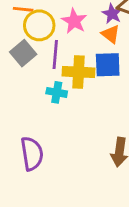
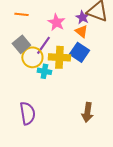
yellow circle: (39, 25) -> (32, 57), moved
purple line: (55, 55) -> (43, 45), turned 30
blue square: (108, 65) -> (79, 52), turned 36

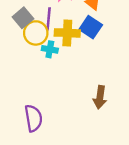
purple line: (43, 45) -> (49, 19), turned -30
purple semicircle: (27, 113) -> (33, 118), moved

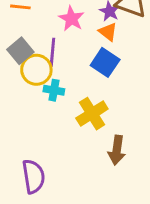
yellow cross: (67, 33) -> (92, 114), moved, turned -35

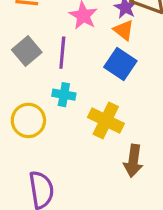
yellow circle: (36, 70) -> (28, 120), moved
yellow cross: (92, 114) -> (106, 120), turned -32

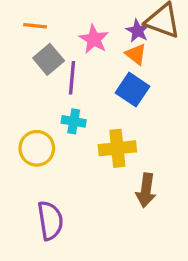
gray square: (27, 51) -> (49, 59), moved
yellow cross: (106, 120) -> (117, 148), turned -32

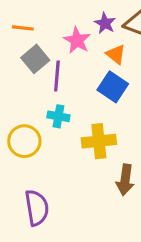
purple star: (138, 31) -> (105, 23), moved

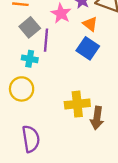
cyan cross: (58, 116) -> (30, 59), moved
yellow cross: (99, 141) -> (77, 104), moved

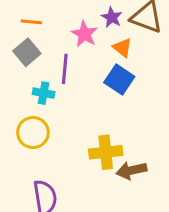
gray square: (30, 27) -> (27, 52), moved
brown arrow: (97, 118) -> (131, 170), turned 70

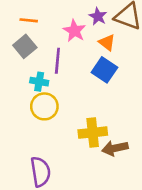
yellow circle: (33, 133) -> (44, 106), moved

